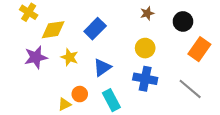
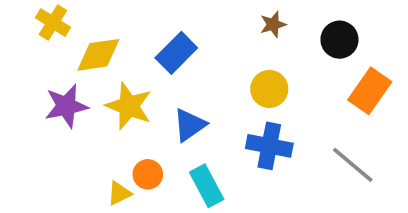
yellow star: (70, 57) -> (129, 106), size x1.4

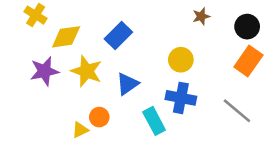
brown star: (273, 24) -> (201, 16), moved
black circle: (339, 40) -> (247, 27), moved
cyan rectangle: (207, 186) -> (154, 121), moved

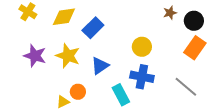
brown star: (201, 16) -> (170, 13), moved
yellow diamond: (66, 37) -> (64, 17), moved
purple star: (44, 71) -> (35, 56), turned 30

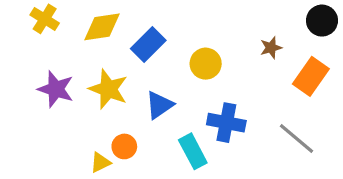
brown star: (170, 13) -> (271, 48), moved
black circle: (194, 21) -> (322, 21), moved
yellow circle: (142, 47) -> (206, 64), moved

